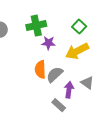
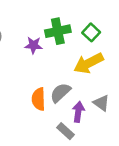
green cross: (36, 26) -> (58, 31), moved
purple star: (48, 43) -> (33, 45), moved
orange semicircle: (40, 69) -> (39, 99), moved

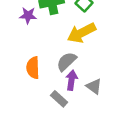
gray semicircle: (60, 93) -> (67, 61), moved
gray triangle: (101, 103) -> (94, 86), moved

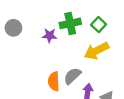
gray semicircle: (67, 61) -> (72, 76), moved

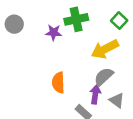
green square: (99, 25) -> (119, 21), moved
gray semicircle: (72, 76) -> (104, 77), moved

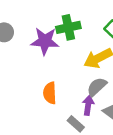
purple star: (54, 32) -> (45, 41), size x1.6

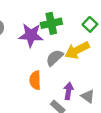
gray semicircle: (97, 87) -> (54, 58), moved

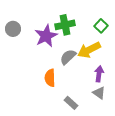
purple star: (31, 35) -> (46, 36), turned -30
purple arrow: (68, 91) -> (99, 74), moved

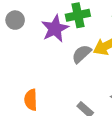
orange semicircle: (50, 78) -> (31, 100), moved

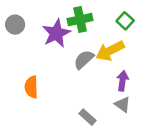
orange semicircle: (31, 100) -> (31, 87), moved

